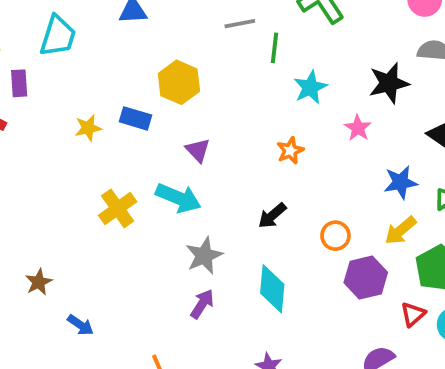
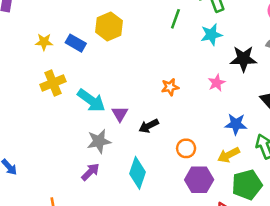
cyan star: (310, 87) -> (211, 35), moved
purple triangle: (198, 150) -> (120, 114), moved
yellow cross: (118, 208) -> (53, 83), moved

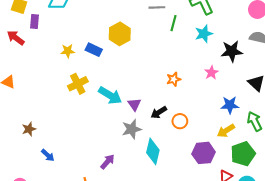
gray star: (99, 141) -> (132, 129), moved
orange circle: (186, 148) -> (180, 121), moved
purple arrow: (90, 172) -> (107, 162), moved

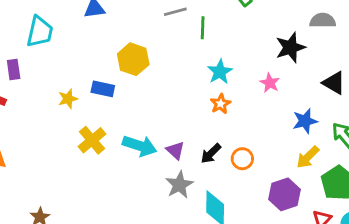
cyan star: (204, 34) -> (220, 72), moved

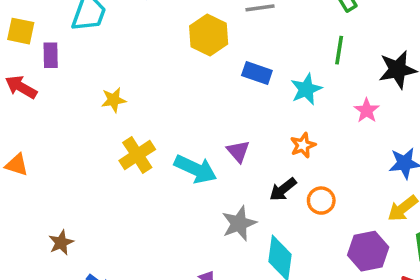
green line: (203, 28) -> (339, 50), moved
yellow hexagon: (133, 59) -> (209, 35), moved
blue rectangle: (103, 89) -> (257, 73), moved
orange star: (221, 104) -> (303, 145), moved
purple triangle: (175, 150) -> (238, 151), moved

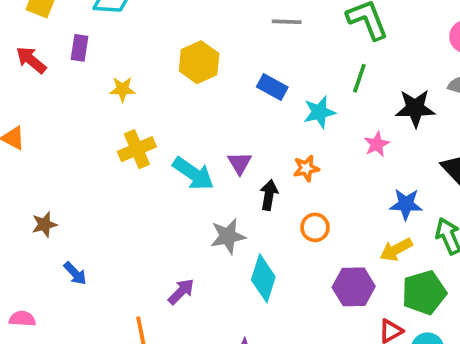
yellow hexagon: (209, 35) -> (199, 62), moved
purple rectangle: (51, 55) -> (79, 48), moved
black arrow: (283, 189) -> (269, 195), moved, turned 128

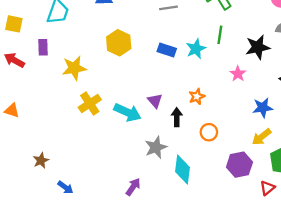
yellow star: (122, 89) -> (74, 68), size x1.5
cyan star: (319, 112) -> (196, 49), moved

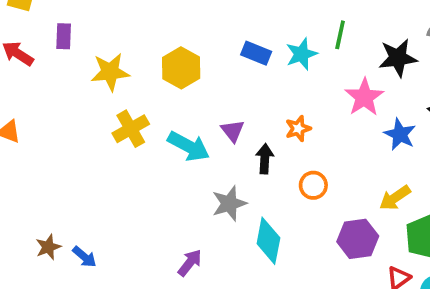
yellow hexagon: (119, 43) -> (181, 68), moved
pink star: (238, 74) -> (364, 97), size x1.5
blue star: (263, 108) -> (400, 134), moved, turned 30
brown star: (41, 161) -> (48, 247), moved

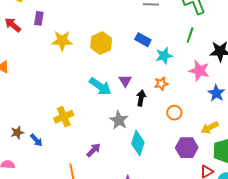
cyan star: (301, 54) -> (164, 56), moved
pink star: (364, 97) -> (199, 71), turned -30
yellow cross: (131, 129) -> (64, 117), moved
orange circle: (313, 185) -> (174, 113), moved
gray star: (229, 203) -> (119, 120), turned -30

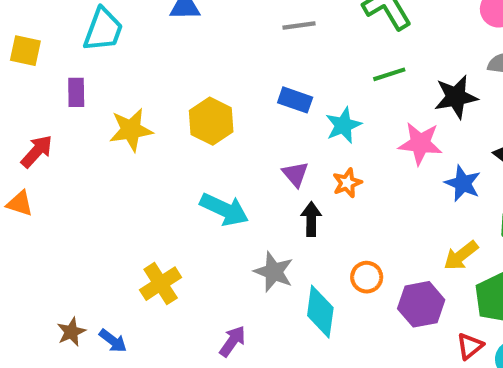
red arrow: (13, 25) -> (37, 151), moved, turned 102
green line: (190, 35) -> (389, 74), turned 63
purple triangle: (125, 81) -> (295, 174), moved
orange circle: (174, 113) -> (367, 277), moved

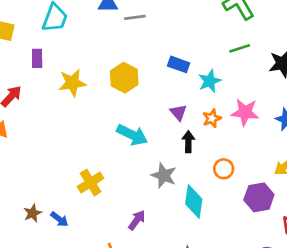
gray line: (299, 26) -> (135, 17), moved
pink star: (420, 143) -> (245, 112), moved
orange circle: (367, 277) -> (224, 169), moved

